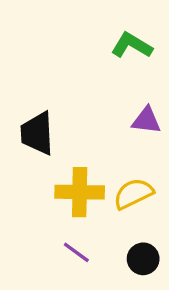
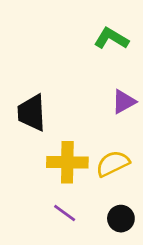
purple triangle: (146, 120) -> (124, 102), turned -36

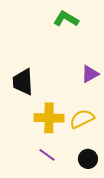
green L-shape: (111, 38) -> (66, 19), moved

